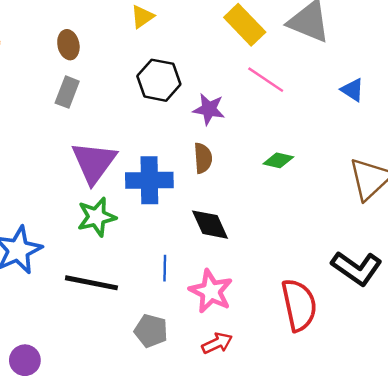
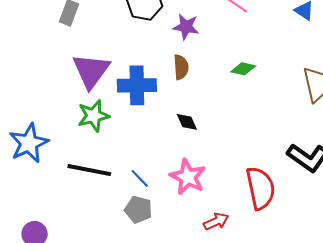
black diamond: (210, 225) -> (187, 122), size x0.7
blue line: (165, 268) -> (140, 178), moved, turned -45
red arrow: (217, 343) -> (216, 221), moved

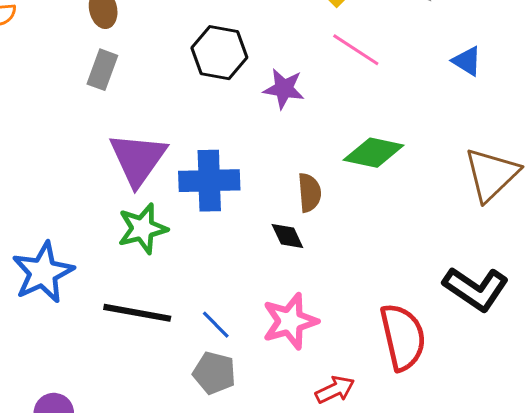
brown semicircle: (181, 67) -> (309, 193), moved
green diamond: (243, 69) -> (374, 153), size x1.5
pink star: (188, 177) -> (290, 321), turned 30

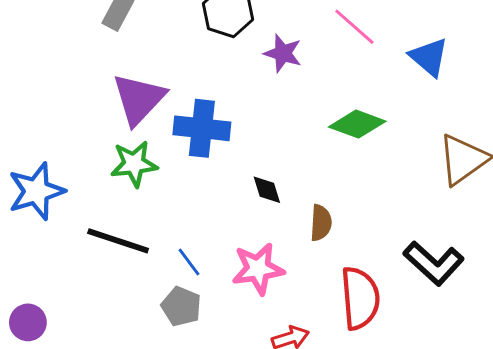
blue triangle: (467, 61) -> (429, 57), moved, size x1.4
brown semicircle: (309, 193) -> (321, 223), moved

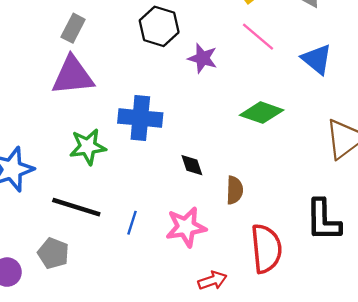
purple triangle: (139, 99) -> (73, 76), moved, turned 42
blue line: (189, 262) -> (132, 223), turned 55
black L-shape: (434, 263) -> (323, 220), turned 48
gray pentagon: (181, 306) -> (53, 253), moved

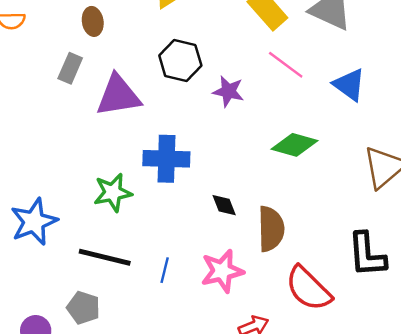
gray rectangle: (73, 28) -> (70, 68), moved
purple triangle: (73, 76) -> (118, 96), moved
brown semicircle: (235, 190) -> (271, 229), size x1.5
red semicircle: (266, 249) -> (308, 289), turned 144

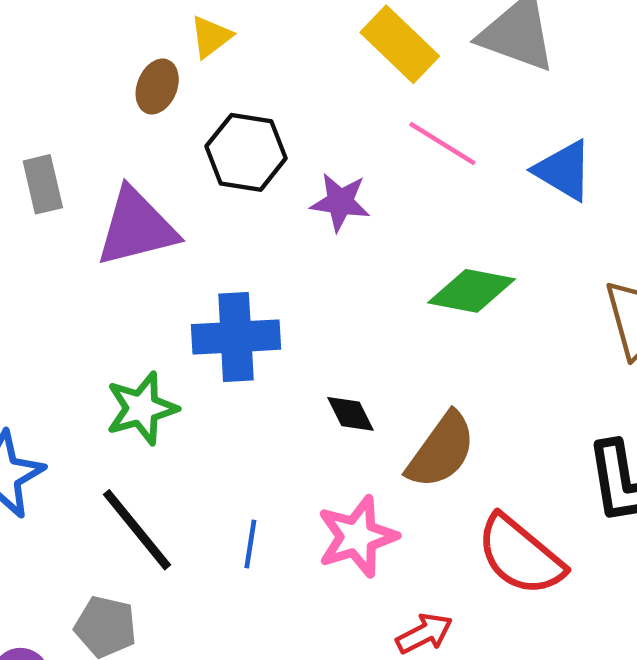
brown ellipse: (93, 21) -> (157, 87), moved, turned 36
gray rectangle: (70, 68) -> (43, 184), turned -32
brown semicircle: (271, 229) -> (441, 450), turned 42
black line: (105, 257) -> (137, 530), turned 42

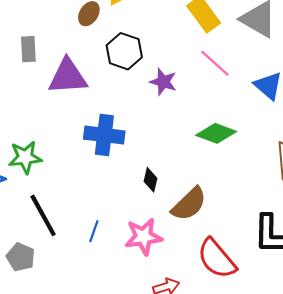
green star: (142, 408) -> (25, 157), moved
black diamond: (351, 414) -> (151, 180), turned 30

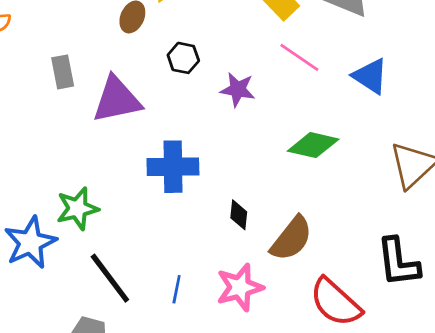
black hexagon: (124, 51) -> (183, 58), size x0.7

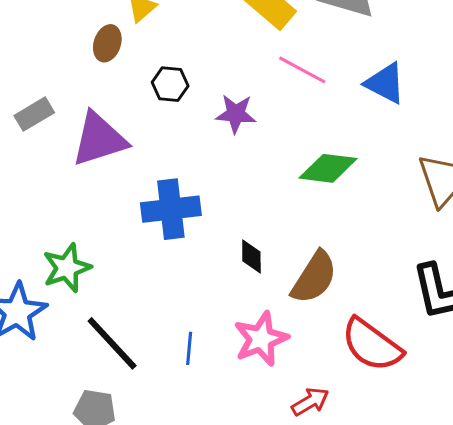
gray rectangle: (63, 72) -> (34, 114), turned 76

